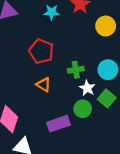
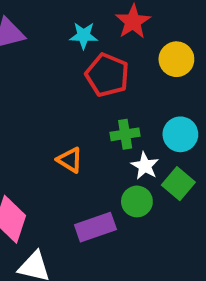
red pentagon: (41, 51) -> (107, 75), moved

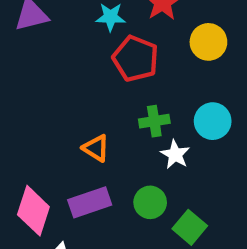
green square: (178, 184) -> (190, 227), moved
green circle: (137, 201) -> (150, 202), moved
purple rectangle: (95, 227) -> (90, 202), moved

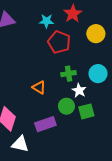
purple rectangle: (90, 202) -> (45, 124), moved
green circle: (150, 202) -> (66, 106), moved
green square: (190, 227) -> (86, 111), moved, turned 35

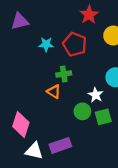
cyan star: (46, 21) -> (46, 44), moved
green cross: (69, 74) -> (64, 74), moved
purple rectangle: (45, 124) -> (60, 145), moved

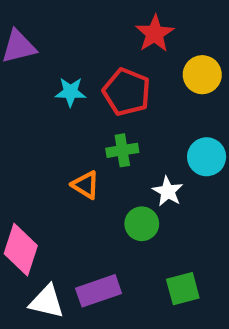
green cross: (64, 74) -> (122, 150), moved
green square: (103, 117) -> (183, 289), moved

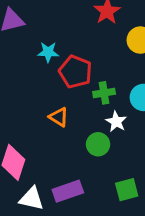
red pentagon: (127, 92) -> (75, 72), moved
green cross: (122, 150) -> (104, 93), moved

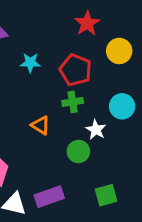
red pentagon: (75, 72) -> (75, 70), moved
green cross: (104, 93) -> (73, 102), moved

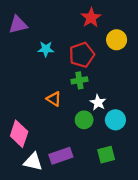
red pentagon: (75, 70) -> (82, 55), turned 30
cyan circle: (122, 106) -> (115, 120), moved

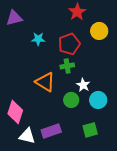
orange triangle: (54, 99) -> (45, 82), size x1.5

